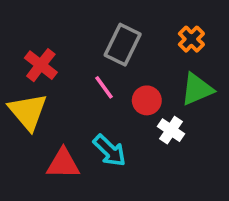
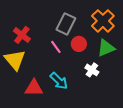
orange cross: (191, 39) -> (103, 21), size x1.6
red circle: (147, 100) -> (79, 44), moved

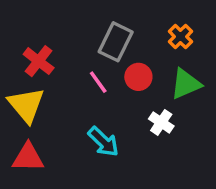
orange cross: (103, 21) -> (180, 37), size x0.6
red triangle: (34, 88) -> (28, 157), moved

